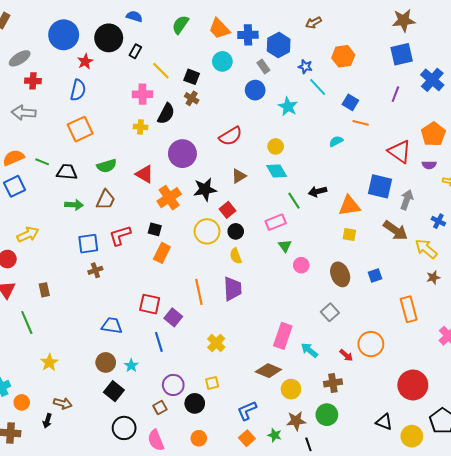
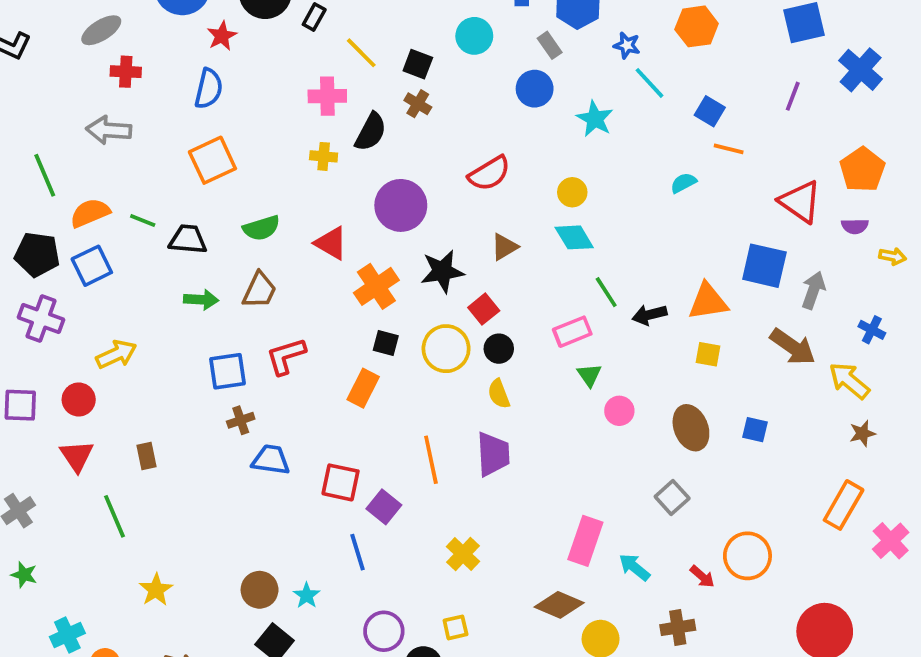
black arrow: (318, 191) -> (650, 315), moved
black square: (155, 229) -> (386, 343), moved
blue square: (375, 275) -> (755, 430), turned 32
orange rectangle: (409, 309) -> (844, 505), moved, turned 45
blue trapezoid: (112, 326) -> (271, 460), moved

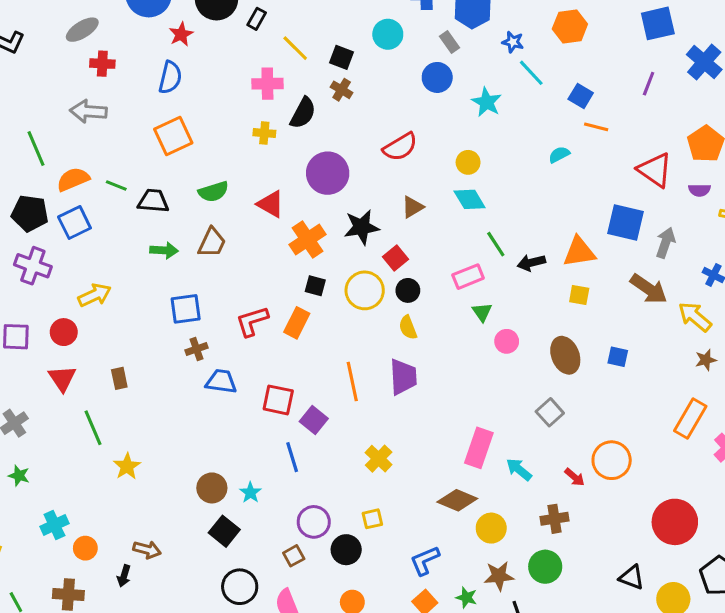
red L-shape: (286, 356) -> (252, 321), moved
yellow star: (156, 590) -> (127, 466), moved

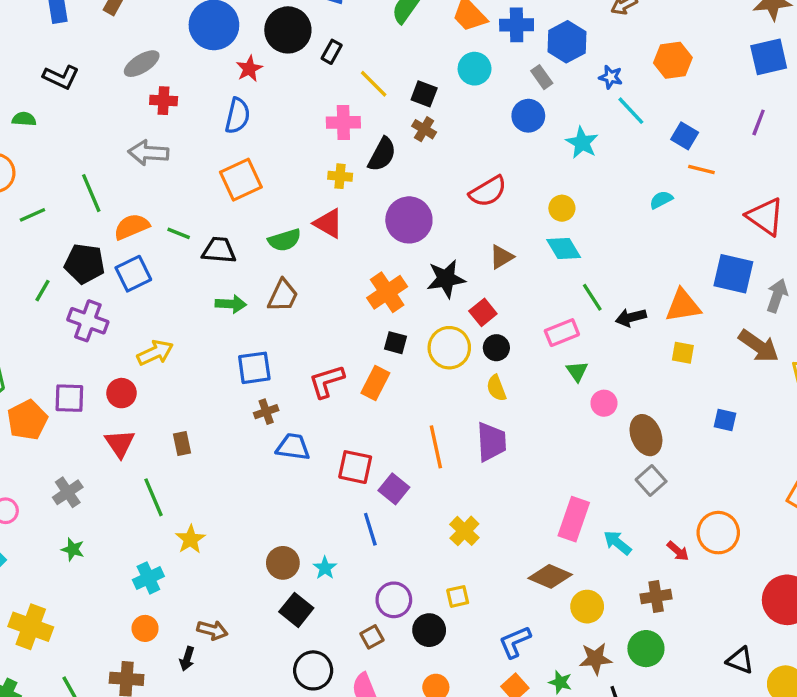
red triangle: (271, 204) -> (328, 223), moved
brown ellipse: (565, 355) -> (646, 435), moved
cyan cross: (54, 525) -> (148, 578), moved

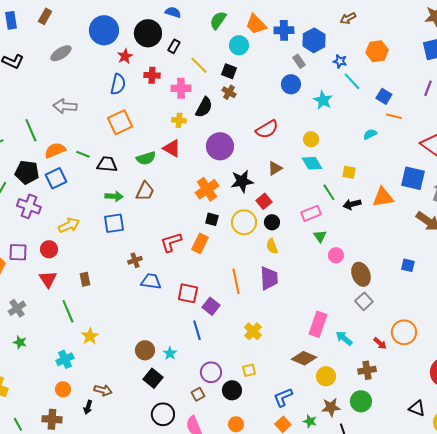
cyan circle: (475, 69) -> (239, 45), moved
red cross: (164, 101) -> (152, 75), moved
yellow square: (683, 353) -> (349, 172), moved
blue square: (254, 368) -> (114, 223), moved

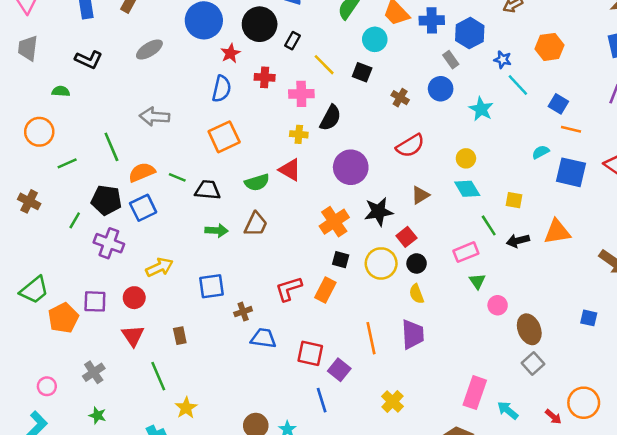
brown cross: (229, 92) -> (400, 98), moved
blue square: (413, 178) -> (571, 172), moved
blue square: (114, 223) -> (211, 286), moved

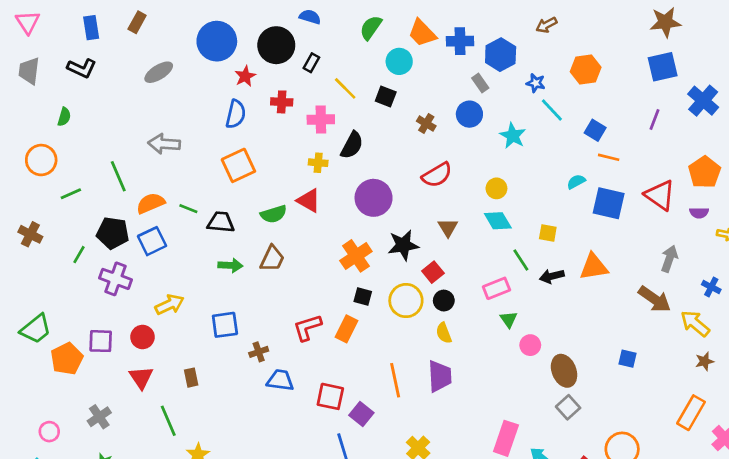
black L-shape: (89, 60) -> (82, 68), moved
green semicircle: (61, 91) -> (64, 117), turned 102
brown triangle: (420, 195) -> (448, 228), turned -30

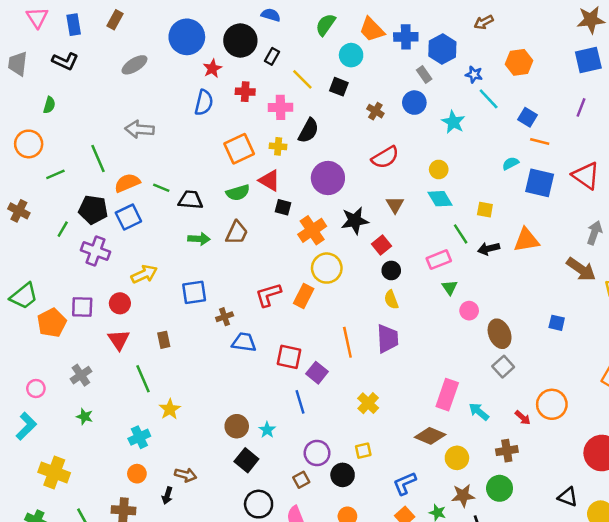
pink triangle: (28, 22) -> (37, 17), moved
orange square: (238, 165) -> (239, 149), moved
black square: (363, 296) -> (283, 207), moved
yellow circle: (406, 301) -> (327, 268), moved

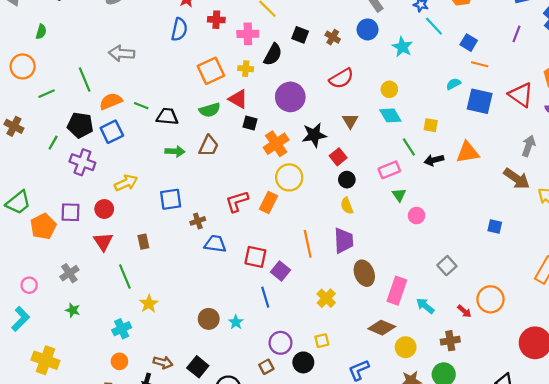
black square: (339, 87) -> (300, 35), moved
brown ellipse: (500, 334) -> (364, 273), moved
black square: (246, 460) -> (198, 367), moved

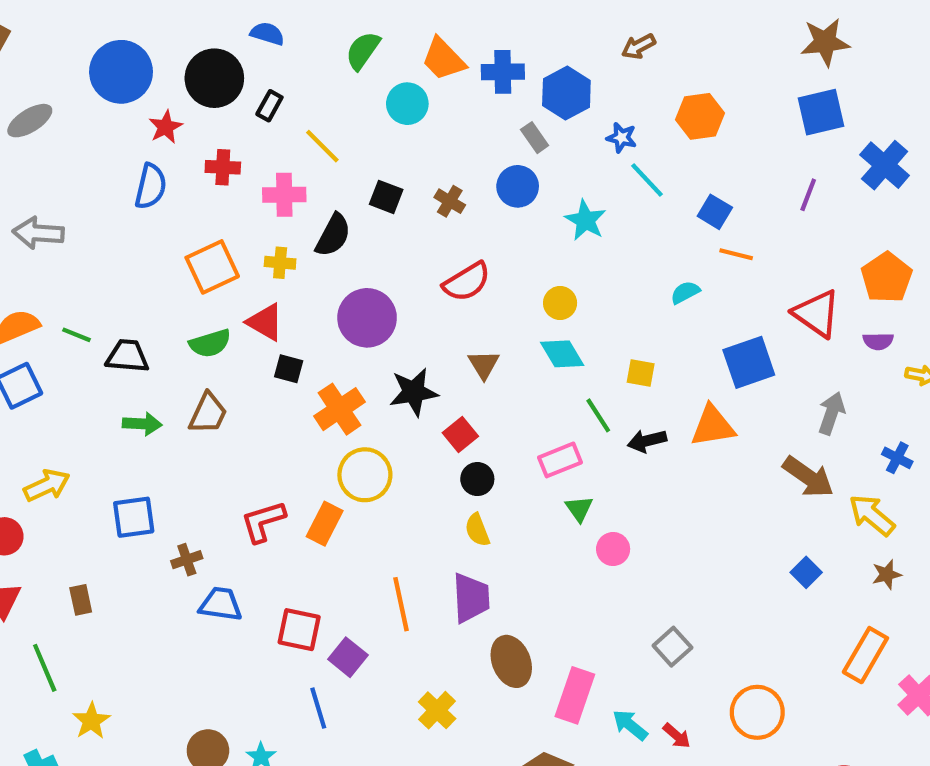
blue square: (480, 101) -> (749, 362), moved, turned -32
blue square: (495, 226) -> (806, 572), moved, turned 32
red arrow: (464, 311) -> (677, 736), moved

